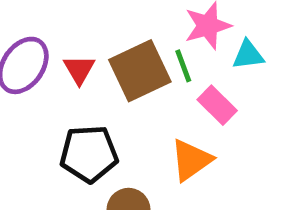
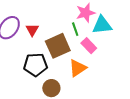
cyan triangle: (248, 55) -> (102, 25), size x1.5
brown square: (140, 71) -> (58, 46), moved

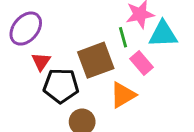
red triangle: (32, 30) -> (41, 62), moved

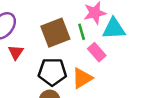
brown square: (96, 60) -> (55, 33), moved
black pentagon: (61, 86) -> (52, 72), moved

